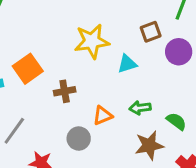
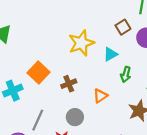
green arrow: (140, 108) -> (126, 74), moved, turned -56
gray circle: (79, 139) -> (75, 117), moved

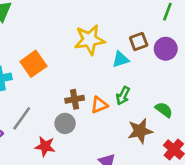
brown square: (123, 27) -> (139, 42), moved
green arrow: (126, 74) -> (123, 96), moved
brown cross: (69, 84) -> (75, 99), moved

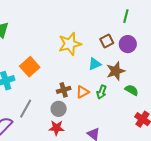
cyan triangle: (121, 59) -> (95, 64), moved
green arrow: (123, 96) -> (102, 92), moved
brown star: (140, 131) -> (116, 71), moved
red star: (45, 146) -> (56, 128), moved

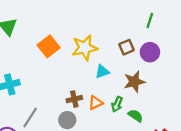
cyan triangle: (95, 64) -> (102, 72), moved
orange square: (30, 67) -> (49, 46), moved
green semicircle: (132, 90) -> (135, 116), moved

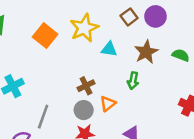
cyan triangle: (102, 72) -> (109, 49), turned 42
orange triangle: (96, 103) -> (108, 104), moved
green semicircle: (135, 116) -> (181, 55), moved

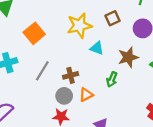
brown square: (129, 17) -> (112, 18), moved
orange square: (45, 36) -> (34, 33), moved
gray line: (43, 117) -> (42, 71), moved

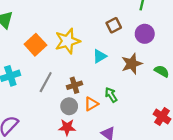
yellow star: (79, 26) -> (67, 41), moved
cyan triangle: (97, 48) -> (100, 56), turned -48
green arrow: (112, 79) -> (111, 95), moved, turned 128

